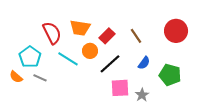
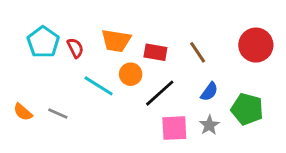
red semicircle: (52, 33) -> (75, 48), size x0.6
red rectangle: (107, 36) -> (155, 52), turned 56
cyan pentagon: (30, 57) -> (43, 42), moved
gray star: (142, 95) -> (209, 125), moved

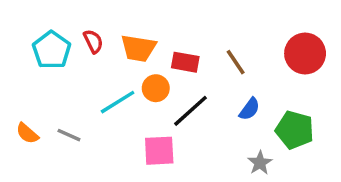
red semicircle: (75, 48) -> (93, 41), moved
cyan line: (99, 86) -> (118, 102), turned -64
gray star: (209, 125) -> (260, 163), moved
pink square: (174, 128) -> (159, 151), moved

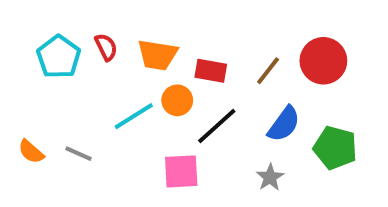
red circle: (305, 53) -> (323, 61), moved
brown line: (236, 62) -> (268, 71), turned 72
blue semicircle: (250, 109) -> (284, 124), size x1.4
gray star: (260, 163) -> (270, 177), moved

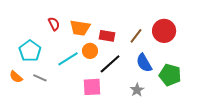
cyan pentagon: (59, 57) -> (30, 51), moved
blue semicircle: (284, 124) -> (144, 63), turned 114

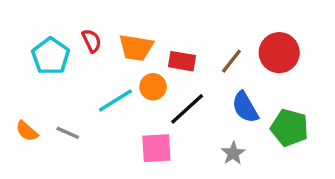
cyan pentagon: (30, 51) -> (51, 56), moved

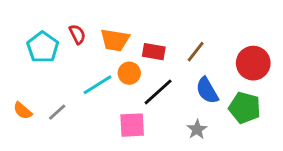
red circle: (279, 53) -> (253, 63), moved
gray line: (68, 133) -> (57, 112), turned -66

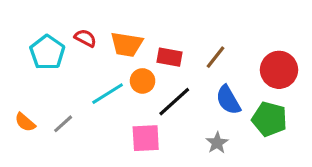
red semicircle: (77, 34) -> (85, 38), turned -36

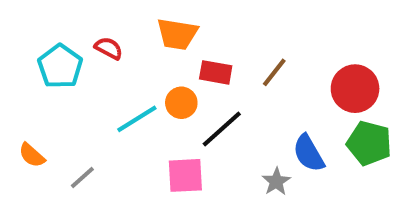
orange trapezoid: (127, 44) -> (177, 34), moved
blue semicircle: (228, 100) -> (309, 153), moved
green pentagon: (269, 119) -> (369, 143), moved
gray line: (63, 124) -> (82, 177), moved

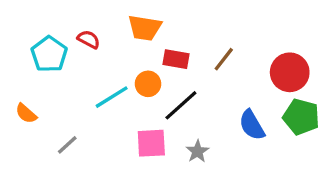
orange semicircle: (32, 155) -> (26, 114), moved
gray star: (276, 182) -> (197, 151), moved

